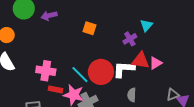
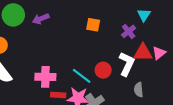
orange square: (89, 28) -> (93, 25), moved
white L-shape: (124, 69) -> (127, 64), turned 120
red circle: (101, 72) -> (103, 70), size x0.6

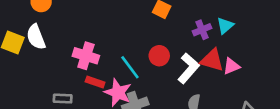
cyan triangle: (144, 15) -> (225, 26), moved
red circle: (103, 70) -> (159, 56), moved

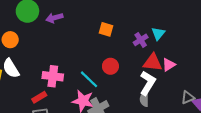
white L-shape: (189, 68) -> (148, 83), moved
red rectangle: (95, 82) -> (39, 97), moved, turned -40

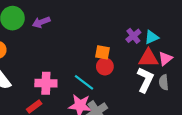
orange square: (106, 29) -> (102, 52), moved
cyan triangle: (158, 34) -> (152, 37), moved, turned 32
gray semicircle: (144, 99) -> (164, 82), moved

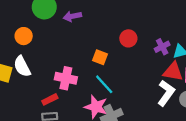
orange square: (102, 52) -> (100, 57), moved
red circle: (105, 66) -> (128, 38), moved

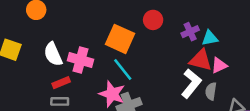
orange square: (100, 57) -> (120, 39), size x1.6
white semicircle: (22, 66) -> (53, 54), moved

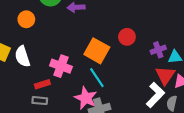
white semicircle: (53, 54) -> (22, 56), moved
red triangle: (201, 60) -> (165, 75), turned 45

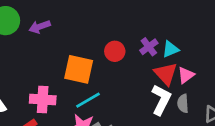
red circle: (127, 37) -> (115, 51), moved
cyan line: (97, 78) -> (88, 100), turned -70

